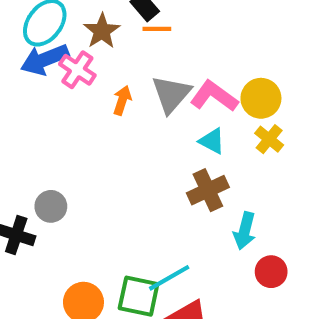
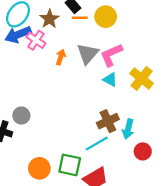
pink L-shape: (214, 96) -> (111, 55), turned -60
yellow circle: (261, 98) -> (106, 17), moved
yellow cross: (269, 139) -> (142, 78), size x1.5
brown cross: (208, 190) -> (108, 121), moved
cyan line: (169, 278) -> (97, 144), moved

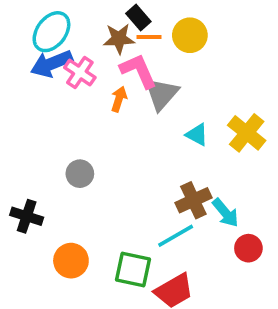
brown star: (49, 19) -> (119, 39), moved, turned 30
pink L-shape: (111, 55) -> (138, 71), moved, turned 90
gray circle: (21, 115) -> (80, 174), moved
cyan arrow: (128, 129) -> (225, 213), turned -54
orange circle: (39, 168) -> (71, 261), moved

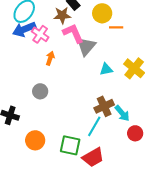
orange line: (149, 37) -> (116, 27), moved
orange arrow: (119, 99) -> (50, 58), moved
cyan triangle: (197, 135) -> (106, 69), turned -40
cyan line: (176, 236) -> (94, 126), turned -30

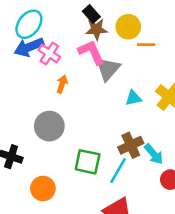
brown star: (62, 15) -> (96, 29), moved
gray circle: (40, 91) -> (49, 126), size x1.5
green square: (70, 145) -> (88, 162), moved

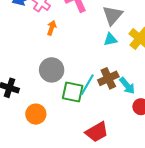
gray triangle: (108, 69) -> (113, 15), moved
gray circle: (49, 126) -> (52, 70), moved
cyan line: (118, 171) -> (87, 85), moved

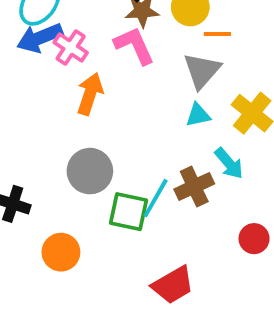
orange arrow: (52, 28) -> (90, 94), size x1.5
cyan arrow: (127, 86) -> (229, 163), moved

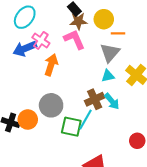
blue arrow: (40, 38) -> (25, 49), moved
cyan arrow: (229, 163) -> (112, 101), moved
brown cross: (194, 186) -> (95, 99), moved
orange circle: (61, 252) -> (28, 120), moved

